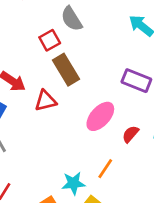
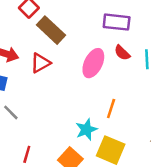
red semicircle: (130, 134) -> (122, 53), moved, turned -70

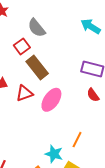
pink ellipse: (93, 63) -> (51, 100), moved
cyan star: (86, 130) -> (54, 154), turned 30

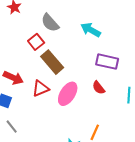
cyan arrow: (91, 26) -> (91, 30), moved
red semicircle: (93, 95) -> (99, 88), moved

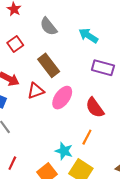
red square: (36, 42) -> (15, 44), moved
red semicircle: (99, 88) -> (95, 108), moved, size x1.5

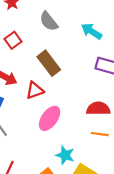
pink ellipse: (62, 98) -> (50, 118), moved
red semicircle: (95, 108) -> (98, 109), turned 125
orange line: (87, 137) -> (100, 134), moved, turned 70

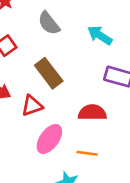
red semicircle: (98, 109) -> (92, 113), moved
orange line: (100, 134) -> (87, 153), moved

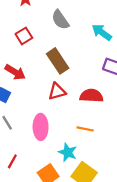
red triangle: (32, 106) -> (57, 91), moved
pink ellipse: (49, 139) -> (41, 127), moved, turned -40

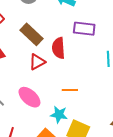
red semicircle: (91, 96) -> (58, 48), moved, turned -85
pink ellipse: (41, 127) -> (29, 97), turned -35

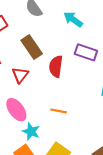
red triangle: (37, 62) -> (20, 75), moved, turned -36
cyan star: (59, 115) -> (31, 131), moved

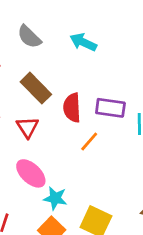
purple rectangle: (86, 52) -> (110, 108), moved
orange line: (59, 111) -> (89, 141), moved, turned -49

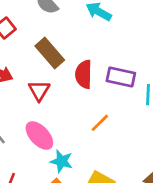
orange line: (89, 141) -> (100, 123), moved

